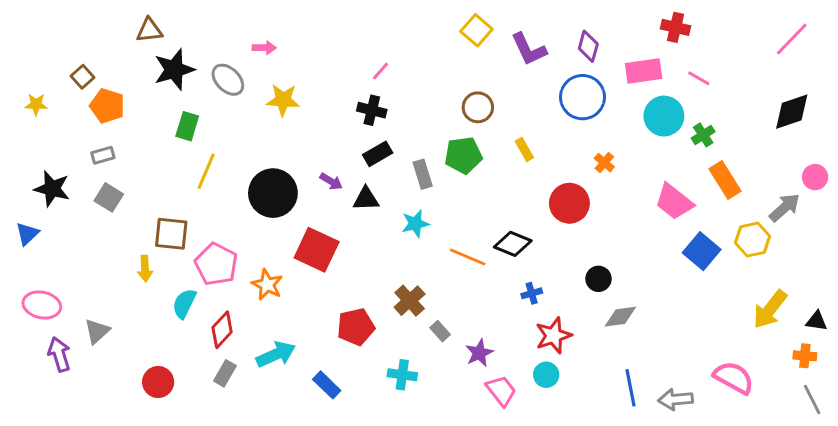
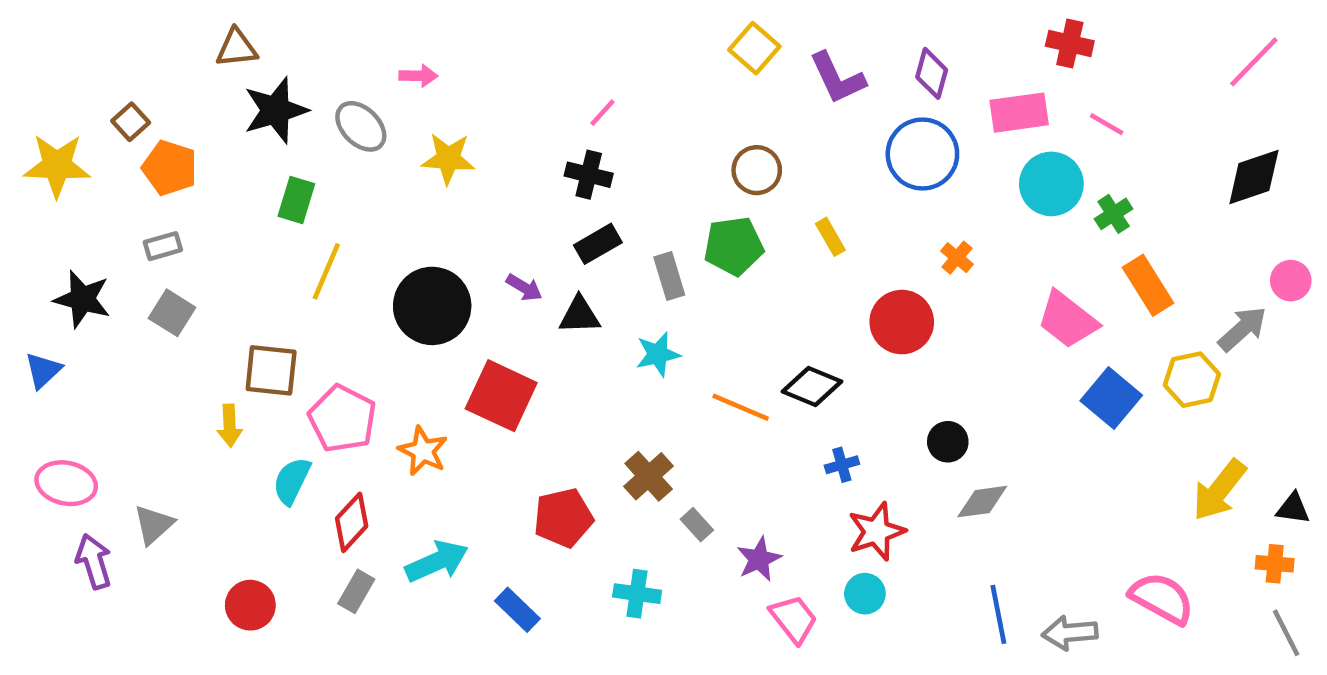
yellow star: (36, 104) -> (57, 166), size x1.8

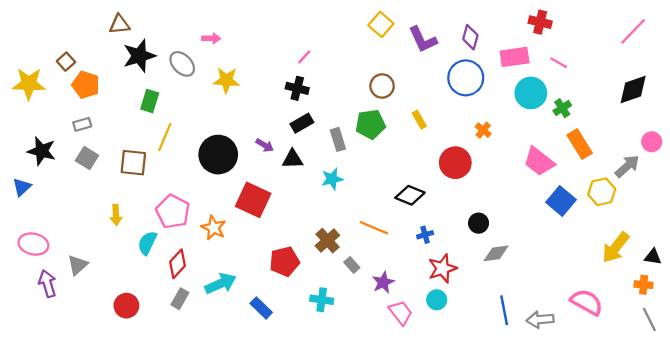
brown square: (271, 370) -> (133, 163), moved
orange line: (741, 407) -> (374, 228), moved

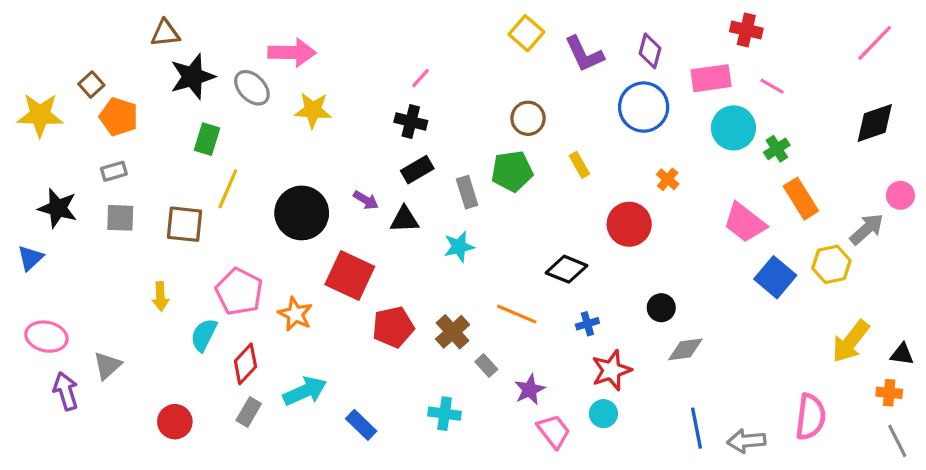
pink arrow: (211, 38) -> (292, 52), size x1.8
gray square: (87, 158) -> (120, 218), turned -30
red pentagon: (284, 261) -> (393, 327), moved
pink semicircle: (587, 302) -> (811, 417), turned 68

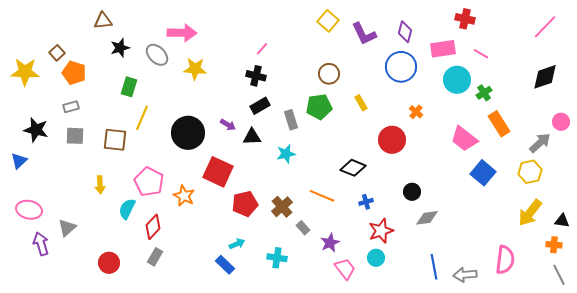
black star: (193, 77) -> (120, 48), size x0.7
yellow hexagon: (831, 264) -> (530, 172), moved
cyan arrow: (305, 391) -> (237, 244), moved, size x0.6

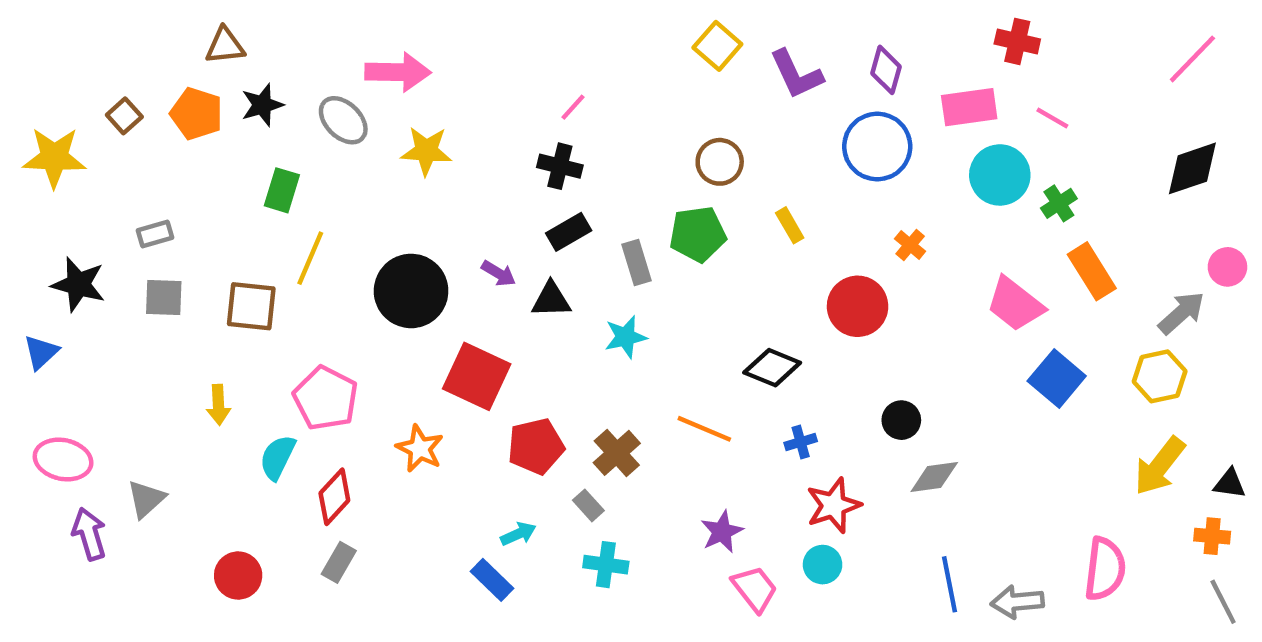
orange pentagon: (74, 73) -> (197, 114), moved
orange star: (184, 196) -> (420, 449), moved
gray rectangle: (303, 228) -> (588, 505), moved

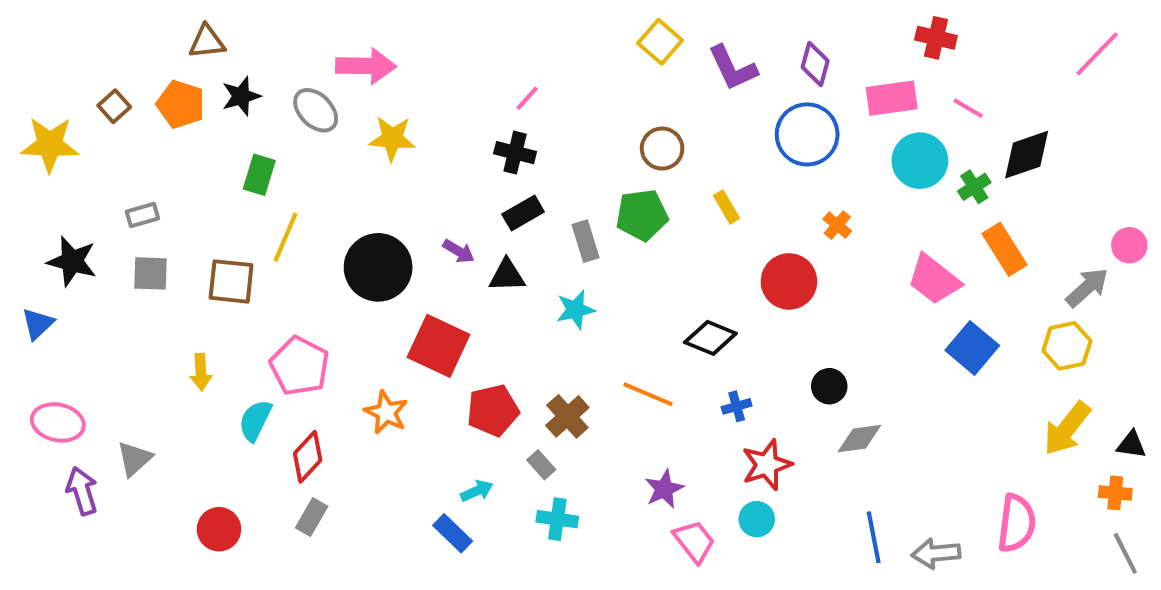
black diamond: (1192, 168) -> (1027, 155), moved

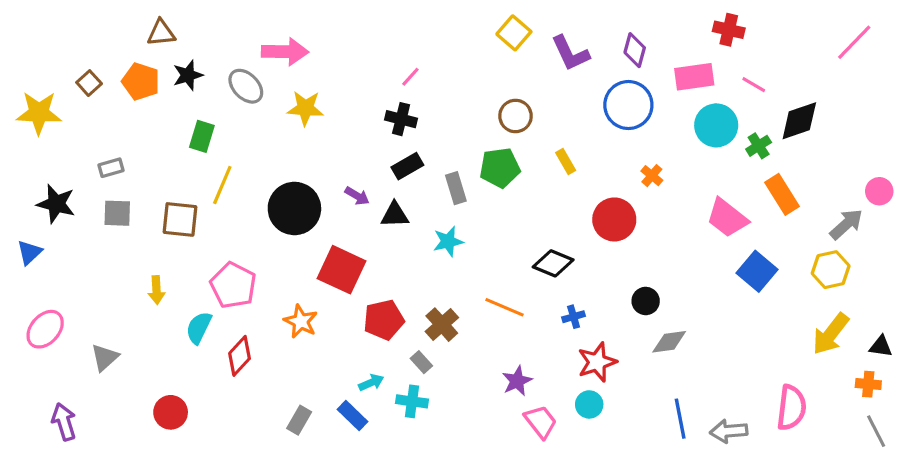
pink ellipse: (58, 422) -> (45, 329), turned -60
purple arrow: (82, 491) -> (64, 422), moved
gray rectangle: (312, 517) -> (299, 420), moved
cyan cross: (557, 519) -> (412, 401), moved

